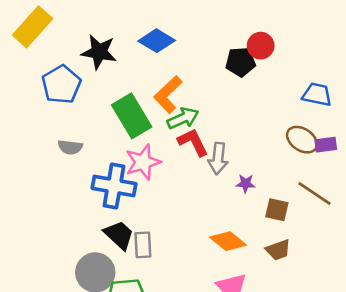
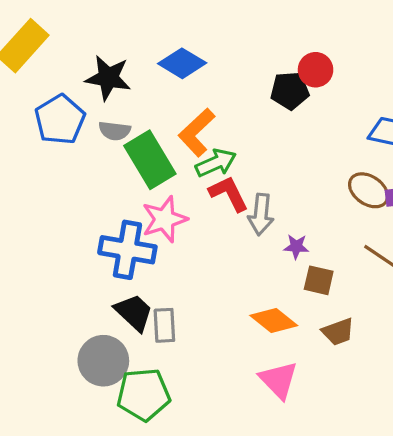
gray semicircle: (70, 147) -> (115, 131), moved
brown square: (277, 210) -> (319, 280), moved

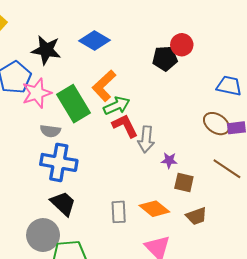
gray semicircle: (115, 131) -> (50, 131), moved
pink star: (164, 219) -> (37, 93), moved
gray rectangle: (164, 325) -> (119, 212), moved

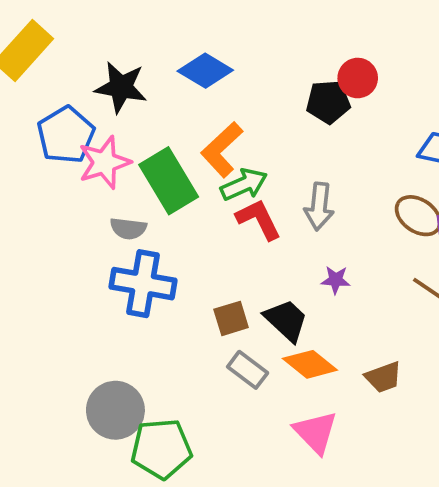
gray arrow: (146, 139) -> (319, 207), moved
brown square: (184, 182) -> (231, 318), moved, turned -30
black trapezoid: (63, 203) -> (286, 320), moved
gray rectangle: (119, 212) -> (248, 370), turned -50

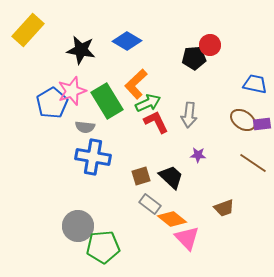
blue pentagon: (66, 135) -> (52, 103), moved
orange diamond: (310, 364) -> (172, 219), moved

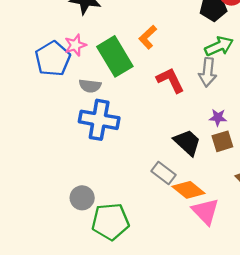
orange L-shape: (136, 84) -> (148, 37), size x0.7
pink star: (72, 91) -> (75, 45), size x0.7
green arrow: (148, 103) -> (219, 46), moved
brown square: (141, 176) -> (222, 141), moved
gray circle: (78, 226) -> (82, 198), size x0.7

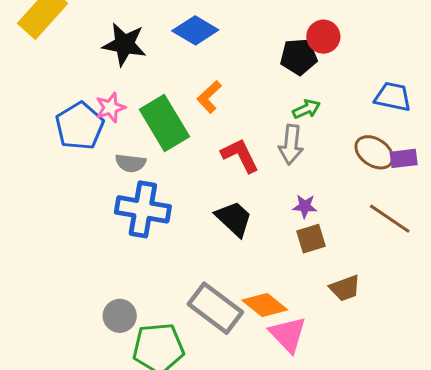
green arrow: (219, 46) -> (306, 109), size x0.7
black trapezoid: (187, 142) -> (234, 219), moved
gray rectangle: (164, 173) -> (215, 308), moved, size x1.6

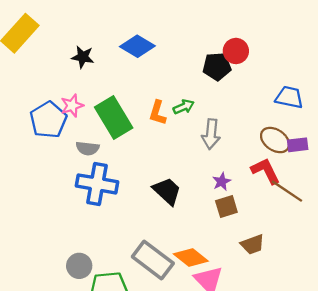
black star: (124, 44) -> (83, 57), size x0.7
orange L-shape: (209, 97) -> (158, 113), moved, turned -30
green arrow: (306, 109) -> (184, 107), moved
red L-shape: (240, 155) -> (266, 171), moved
purple star: (305, 206) -> (222, 182), turned -30

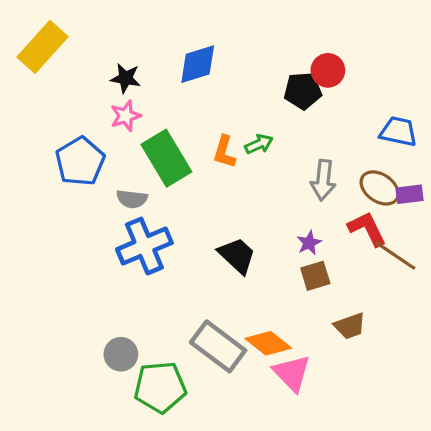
blue diamond: (137, 46) -> (198, 64), turned -48
pink star: (72, 106) -> (126, 116), moved
gray arrow: (211, 134) -> (323, 180), moved
blue cross: (97, 184) -> (144, 246), turned -33

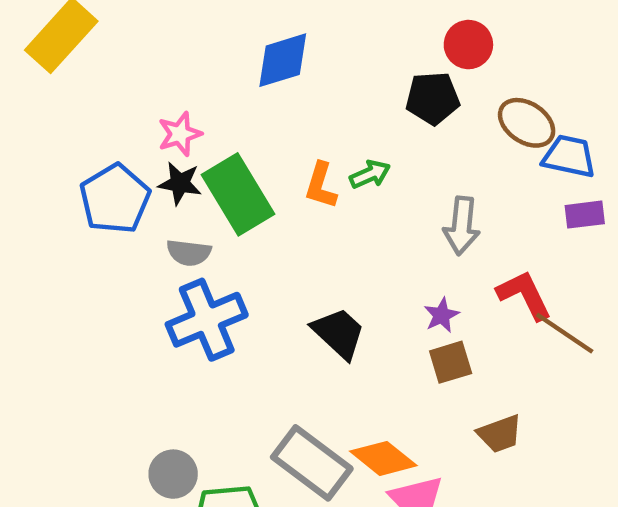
red circle: (328, 70) -> (468, 45), moved
black star: (126, 78) -> (180, 183), moved
brown ellipse: (380, 188) -> (527, 123), moved
purple rectangle: (409, 194) -> (585, 215), moved

